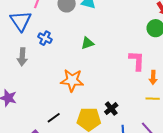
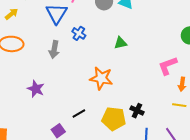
pink L-shape: (137, 61) -> (168, 66), turned -120
black cross: (111, 109) -> (137, 111), turned -32

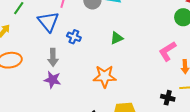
purple star: (36, 89) -> (52, 80), moved
black cross: (137, 111) -> (168, 98), moved

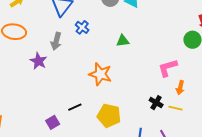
purple star: (52, 80) -> (38, 61), moved
black cross: (168, 98) -> (156, 103), moved

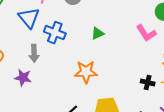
blue cross: (82, 27) -> (55, 33), size x1.5
pink L-shape: (168, 68) -> (146, 33), moved, turned -90

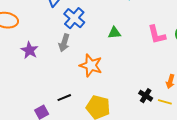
pink L-shape: (146, 33) -> (157, 35), moved
gray arrow: (34, 53) -> (64, 43), moved

